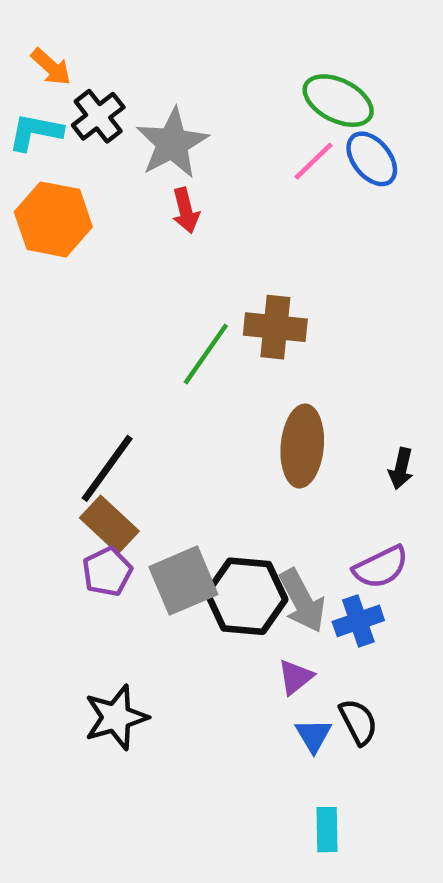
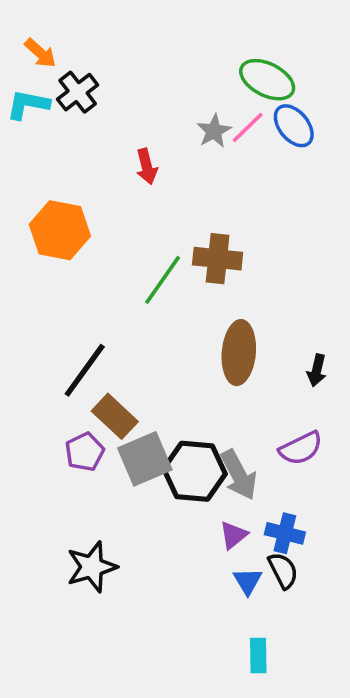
gray star: (172, 143) -> (214, 131), moved, size x0.6
orange hexagon: (53, 219) -> (60, 230), moved
brown rectangle: (109, 524) -> (115, 416), moved
blue cross: (358, 621) -> (285, 533), moved, turned 33

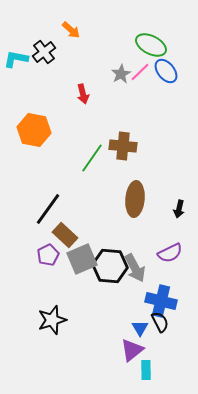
orange arrow: (40, 53) -> (71, 30), moved
blue cross: (285, 533) -> (161, 301), size x1.4
purple triangle: (233, 535) -> (132, 350), moved, size x1.4

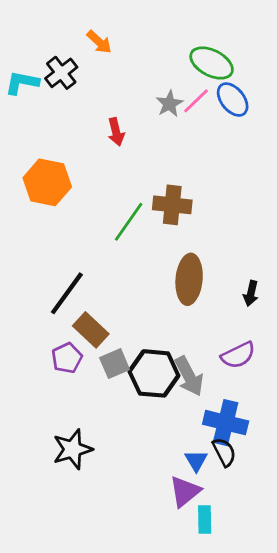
gray square: (82, 259) -> (115, 364), size x0.7

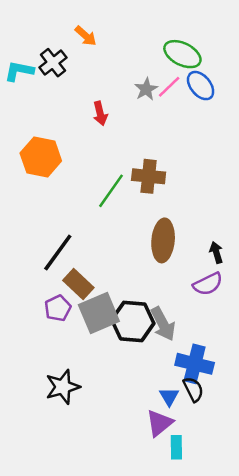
black arrow: (251, 293) -> (216, 253), turned 150
purple semicircle: (238, 355) -> (208, 284), moved
gray square: (115, 364) -> (99, 313), size x1.6

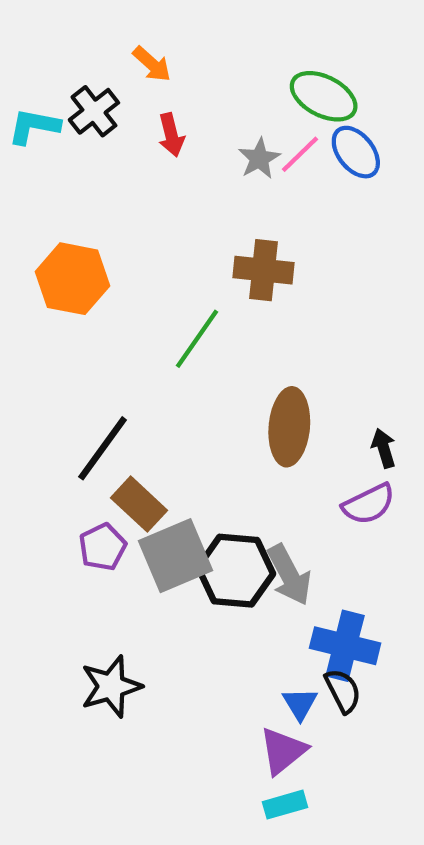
red arrow: (100, 113) -> (171, 135), moved
brown cross: (149, 176) -> (264, 270), moved
cyan rectangle: (176, 447) -> (285, 805), moved, turned 75

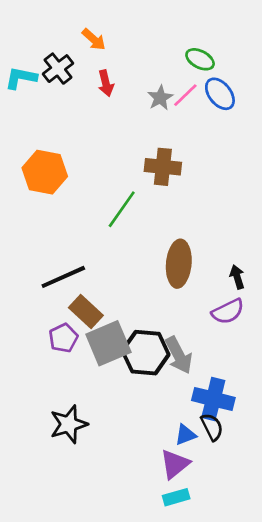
green ellipse: (324, 96) -> (200, 59), size x0.7
black line: (103, 448) -> (63, 277), turned 30
blue triangle: (300, 704) -> (185, 435), turned 40

